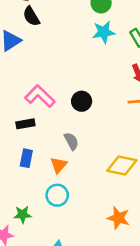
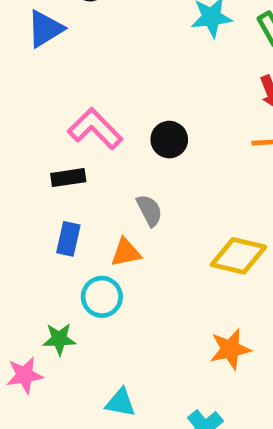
orange triangle: (59, 165) -> (126, 252), turned 36
cyan circle: (57, 195) -> (102, 297), moved
orange star: (118, 218) -> (230, 349), turned -30

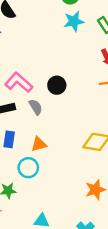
gray semicircle: (149, 210) -> (36, 107), moved

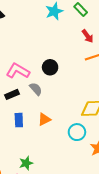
cyan circle: (28, 168) -> (77, 132), moved

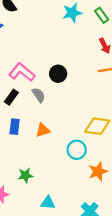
black rectangle: (12, 94) -> (11, 97), turned -40
green star: (26, 163) -> (25, 175), moved

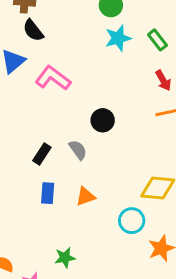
pink L-shape: (22, 72) -> (53, 78), moved

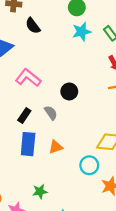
black semicircle: (33, 30) -> (33, 26), moved
pink L-shape: (53, 78) -> (28, 78), moved
blue rectangle: (48, 193) -> (28, 144), size x1.5

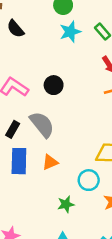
black circle: (69, 91) -> (54, 85), moved
gray semicircle: (51, 113) -> (42, 124), size x1.6
green star: (40, 191) -> (66, 204), moved

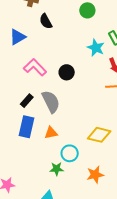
cyan star: (70, 32) -> (96, 48), moved, turned 30
cyan circle: (89, 180) -> (70, 153), moved

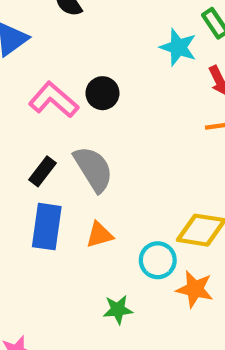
black circle: (67, 72) -> (102, 93), moved
cyan circle: (70, 153) -> (158, 260), moved
orange star: (95, 175) -> (195, 289), moved, turned 30

